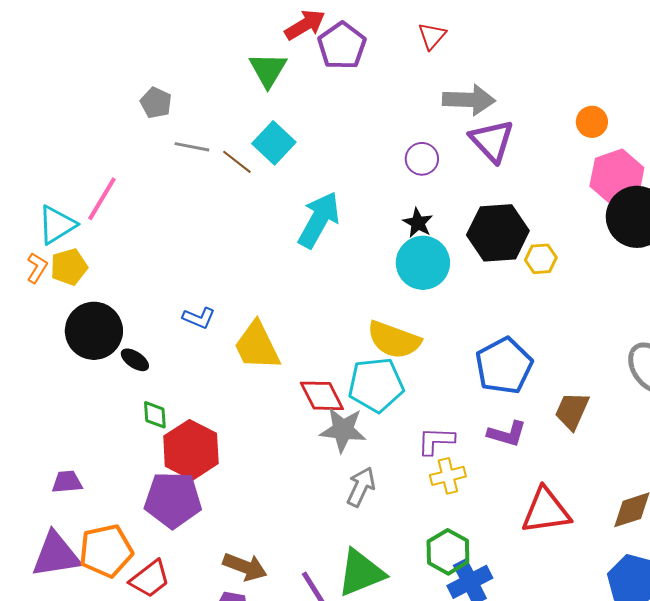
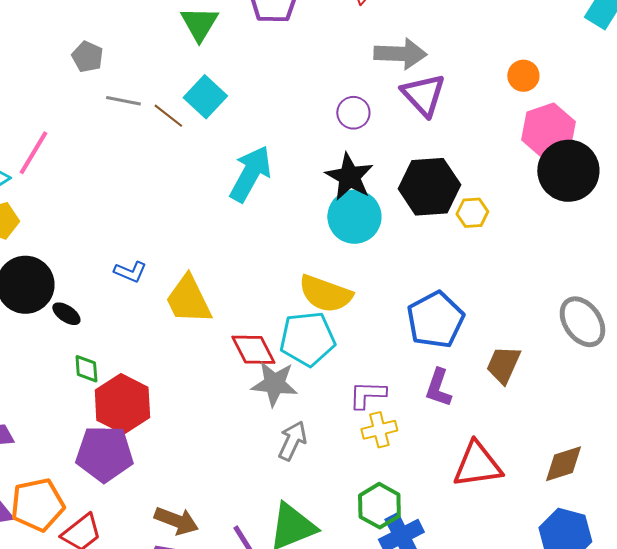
black star: (418, 223) -> (349, 177), size x1.6
purple L-shape: (507, 434) -> (438, 388), turned 93

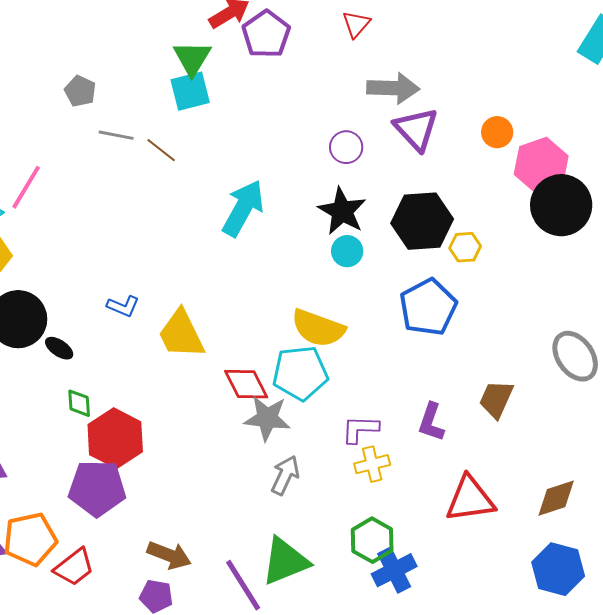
orange circle: (523, 76) -> (497, 132), moved
cyan square: (205, 97) -> (190, 91), moved, turned 33
cyan circle: (354, 217) -> (347, 251), size x0.6
blue pentagon: (435, 320) -> (428, 307), moved

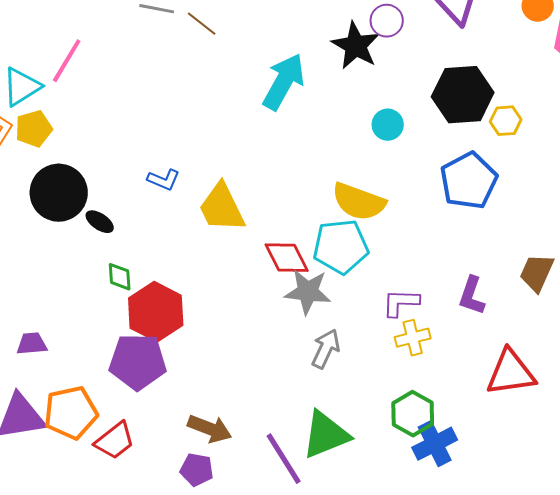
black star: (342, 211) -> (356, 46), moved

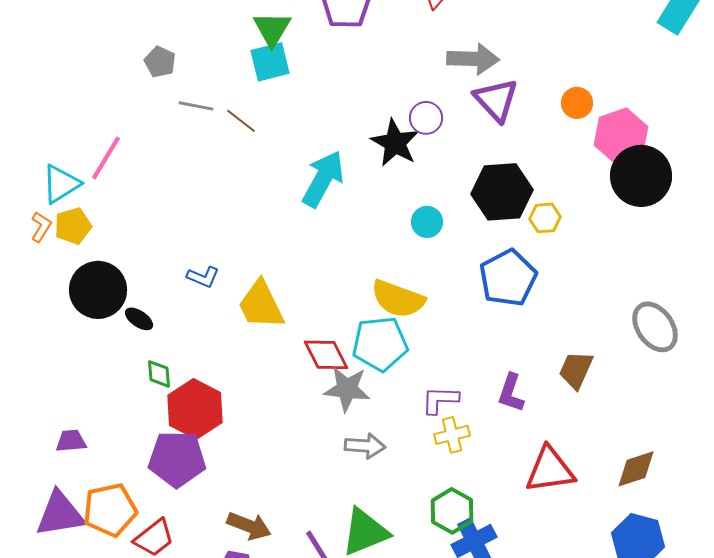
gray arrow: (326, 349) -> (365, 446), turned 69

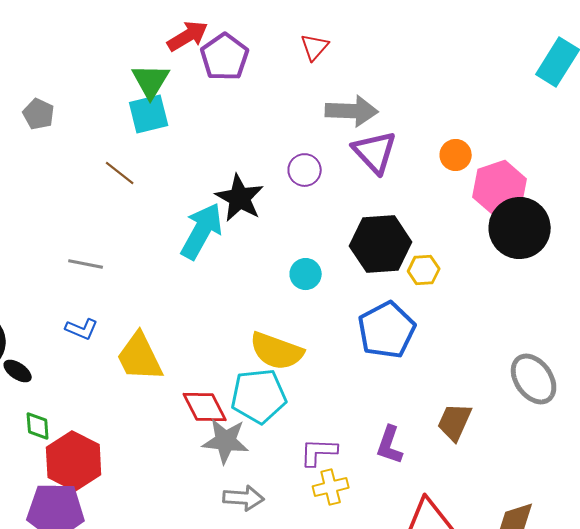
gray line: (196, 106) -> (86, 264), moved
black star: (395, 143) -> (240, 198), moved

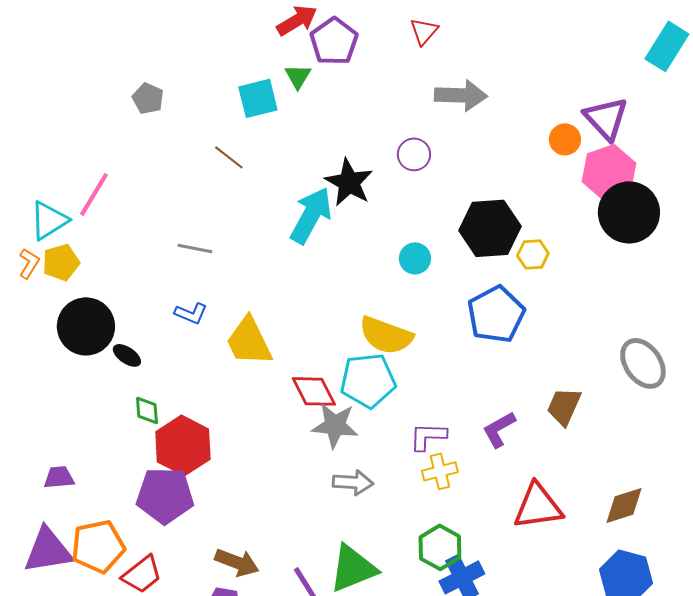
green triangle: (151, 81) -> (298, 76), moved, size x0.7
purple triangle: (375, 152) -> (606, 118), moved
purple L-shape: (390, 445) -> (499, 429), turned 42

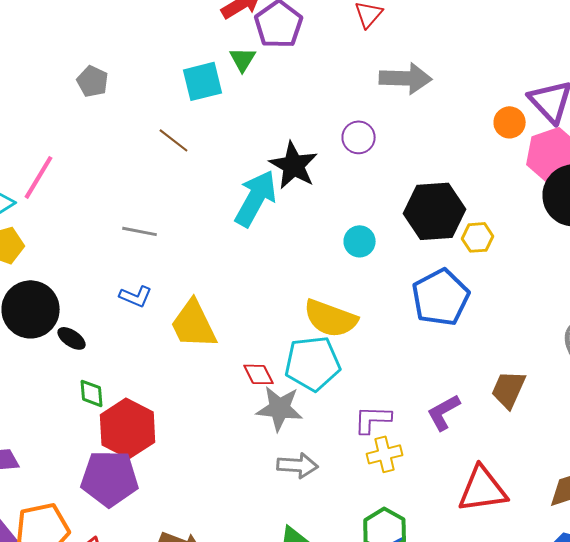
red diamond: (314, 391) -> (259, 374), size x0.7

